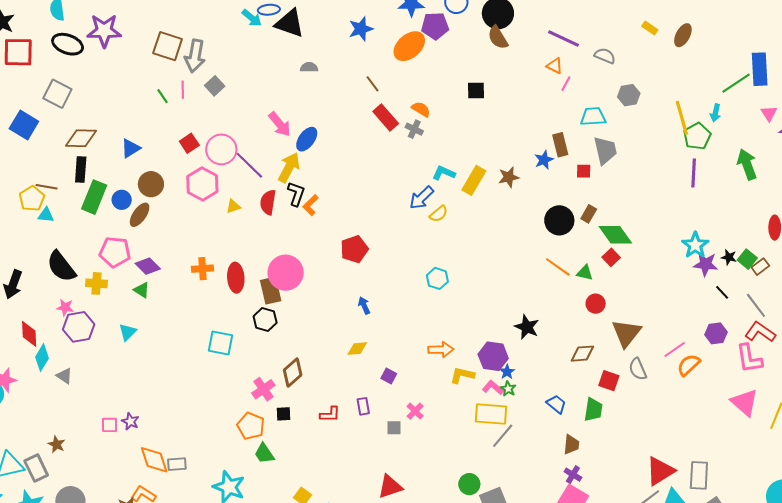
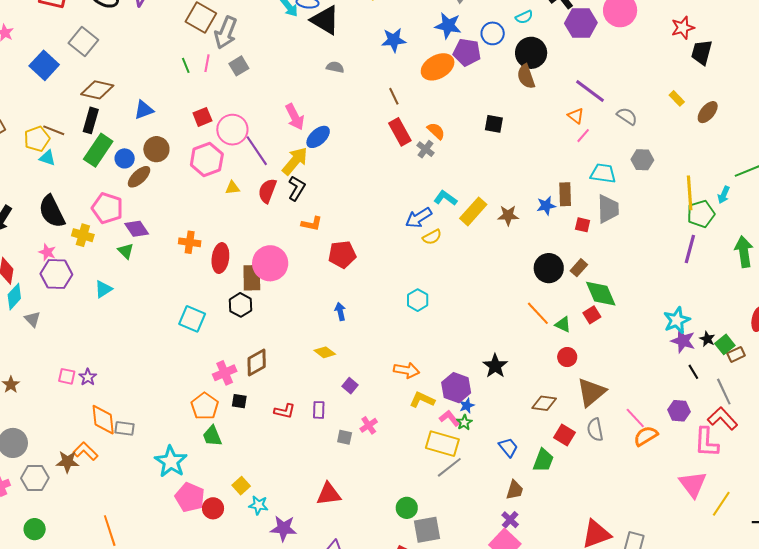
orange L-shape: (311, 205) -> (312, 224), moved, turned -135
yellow diamond: (357, 349) -> (325, 352), turned 30
pink line: (675, 349) -> (635, 418), turned 70

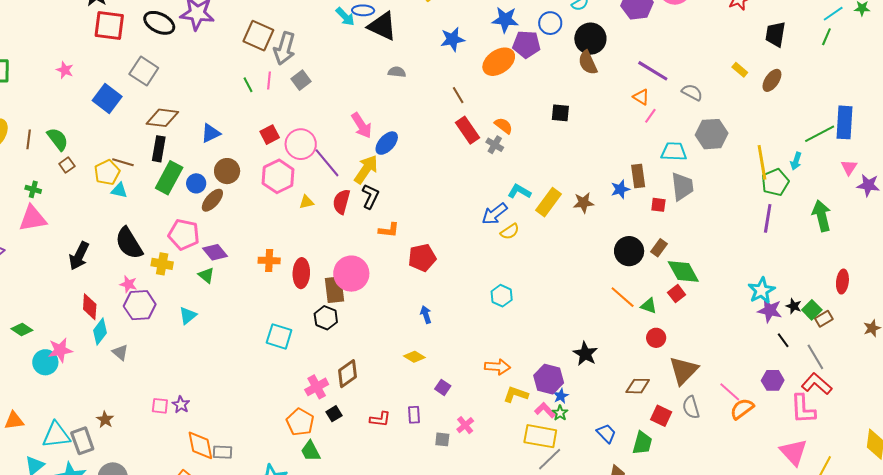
black trapezoid: (702, 52) -> (775, 34), moved
gray hexagon: (642, 160) -> (712, 134), size x1.4
black square: (239, 401) -> (334, 414), turned -35

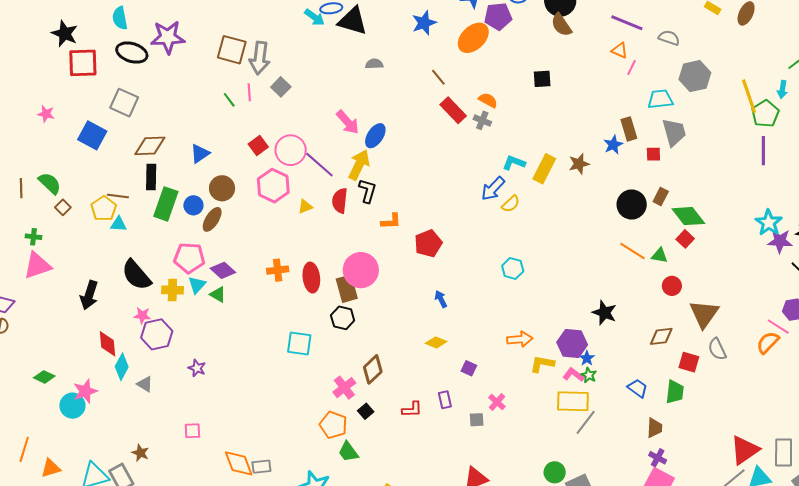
cyan triangle: (188, 316) -> (197, 285), moved
pink line: (730, 392) -> (778, 327), moved
purple star: (181, 405) -> (197, 368), moved

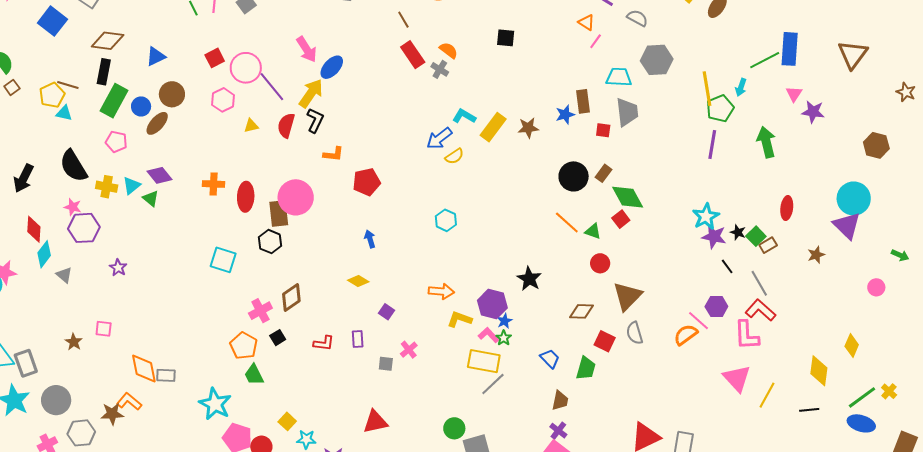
pink hexagon: (273, 186) -> (223, 100), size x0.7
pink pentagon: (189, 258) -> (116, 142), moved, size x0.7
brown star: (140, 453) -> (74, 342), moved

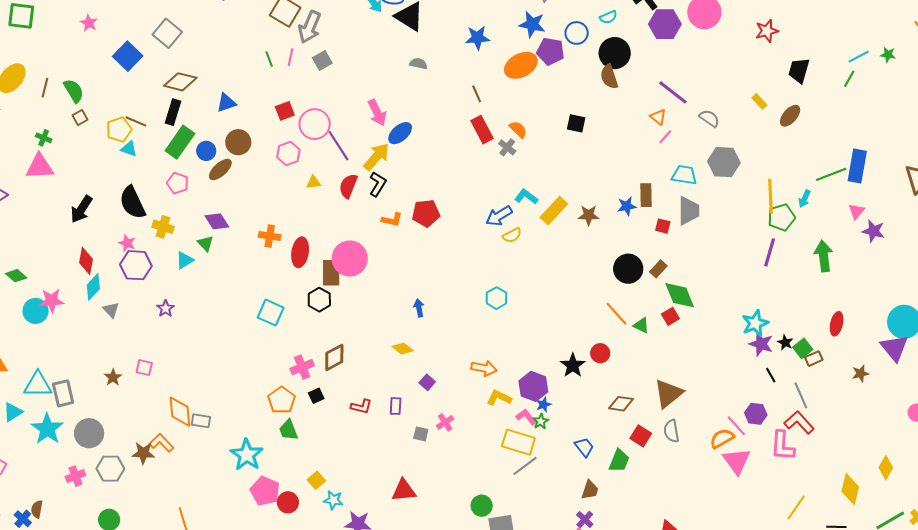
red pentagon: (367, 182) -> (426, 213), moved
cyan triangle: (132, 186) -> (185, 260), moved
red circle: (600, 263) -> (600, 353), moved
pink triangle: (737, 378) -> (737, 461), moved

